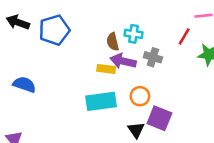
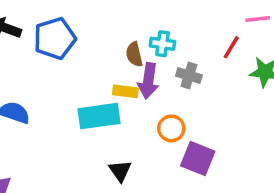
purple arrow: (123, 61) -> (148, 81), turned -95
cyan rectangle: (101, 101) -> (99, 116), moved
black triangle: (136, 130) -> (120, 171), moved

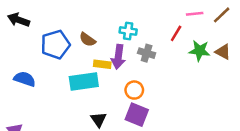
blue pentagon: (55, 38) -> (55, 45), moved
brown semicircle: (134, 54) -> (87, 40), moved, turned -42
purple square: (198, 158) -> (137, 115), moved

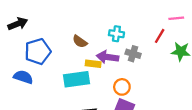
black arrow: (19, 20) -> (18, 24), turned 138
blue pentagon: (55, 45) -> (38, 51), moved
purple arrow: (118, 57) -> (108, 57), turned 90

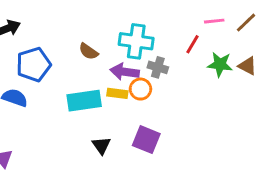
cyan cross: (116, 34) -> (136, 41), size x1.6
yellow rectangle: (93, 64) -> (117, 93), moved
orange circle: (122, 87) -> (140, 89), moved

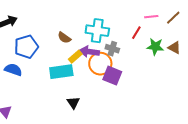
orange circle: (140, 89) -> (100, 64), size x1.5
yellow rectangle: (117, 93) -> (75, 57), moved, turned -48
purple square: (146, 140) -> (112, 76), moved

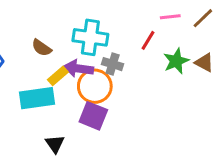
green star: (155, 47) -> (176, 61), turned -30
purple square: (112, 76) -> (93, 116), moved

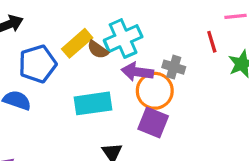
cyan cross: (90, 37) -> (123, 39), moved, turned -32
red line: (148, 40) -> (212, 42), turned -48
yellow rectangle: (58, 76) -> (77, 43), moved, size x1.4

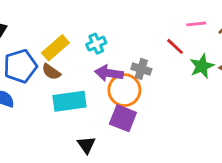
cyan cross: (123, 39) -> (96, 44), size x0.6
red line: (212, 42) -> (175, 46), turned -30
brown semicircle: (98, 50) -> (51, 72), moved

